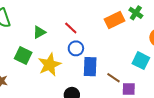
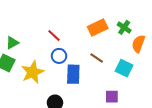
green cross: (136, 13) -> (124, 27), moved
green triangle: (39, 32) -> (12, 43), moved
brown line: (113, 78) -> (97, 58), moved

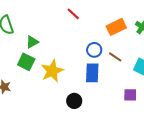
red line: (54, 36) -> (73, 14), moved
blue circle: (59, 56) -> (94, 50), moved

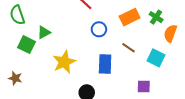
blue circle: (94, 50) -> (99, 29), moved
green square: (26, 62) -> (27, 45), moved

